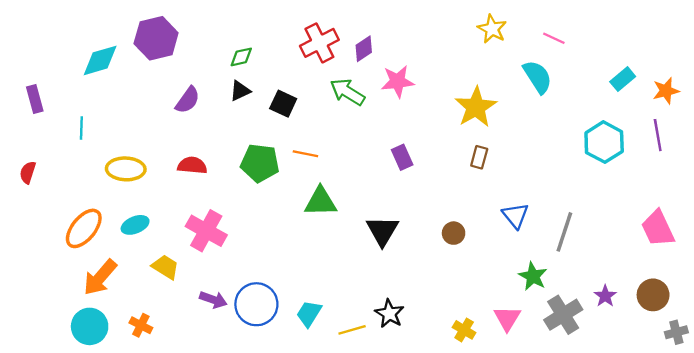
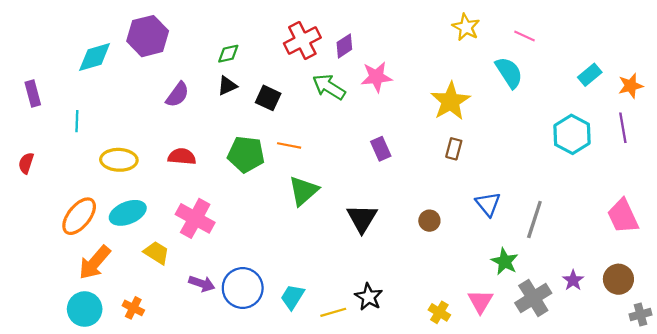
green triangle: (321, 202) -> (303, 191), turned -40
cyan ellipse: (135, 225) -> (128, 213), size x1.4

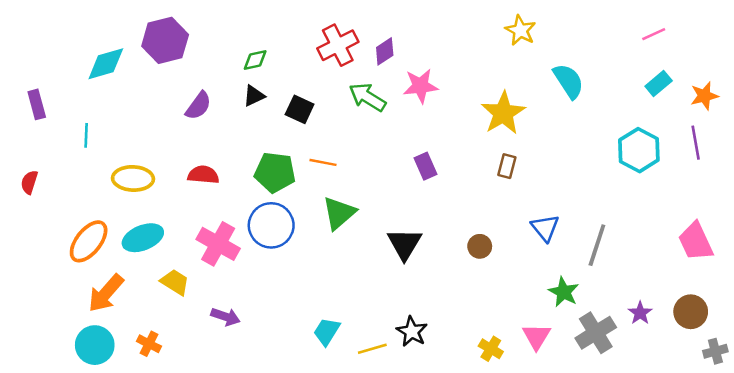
pink line: (524, 36) -> (654, 34), moved, turned -50
blue circle: (243, 288) -> (271, 225), moved

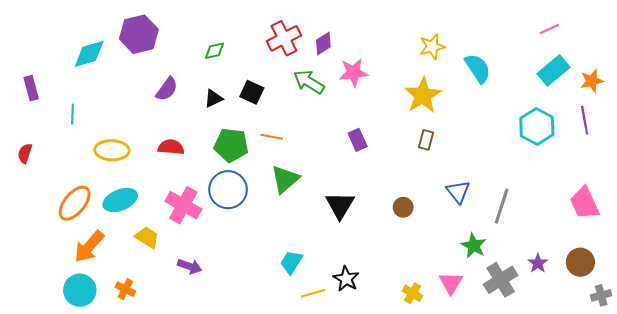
yellow star: (520, 30) -> (432, 47), moved, turned 30
cyan rectangle: (659, 83) -> (553, 70), size x1.4
black triangle: (254, 96) -> (214, 98), moved
cyan trapezoid: (327, 331) -> (291, 262), moved

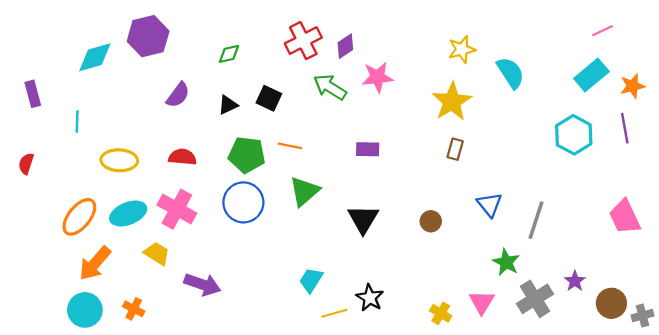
pink line: (549, 29) -> (603, 31), moved
purple rectangle: (358, 140) -> (368, 149), moved, turned -65
pink cross: (183, 205) -> (177, 209), moved
brown circle: (580, 262) -> (611, 303), moved
purple arrow: (190, 266) -> (202, 284), size x1.4

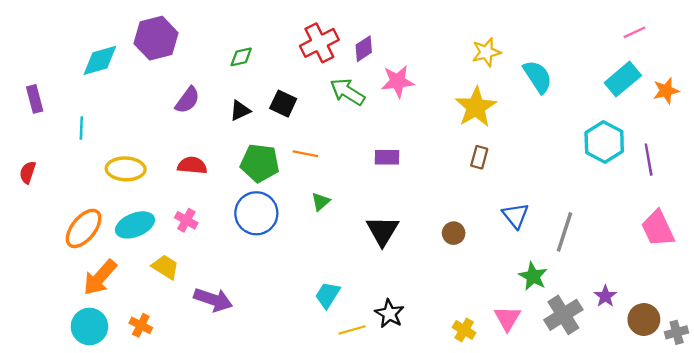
purple line: (625, 128) -> (649, 160), moved
green triangle: (304, 191) -> (321, 202), size x0.6
pink cross: (177, 209) -> (186, 220), size x0.6

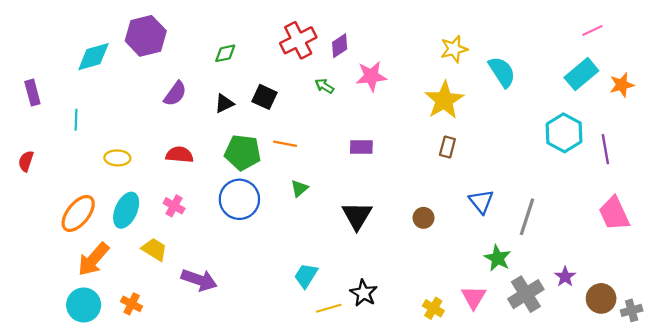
green arrow: (347, 92) -> (324, 86), size x0.6
yellow ellipse: (126, 169) -> (117, 158), size x0.7
cyan ellipse: (135, 225) -> (126, 210), turned -44

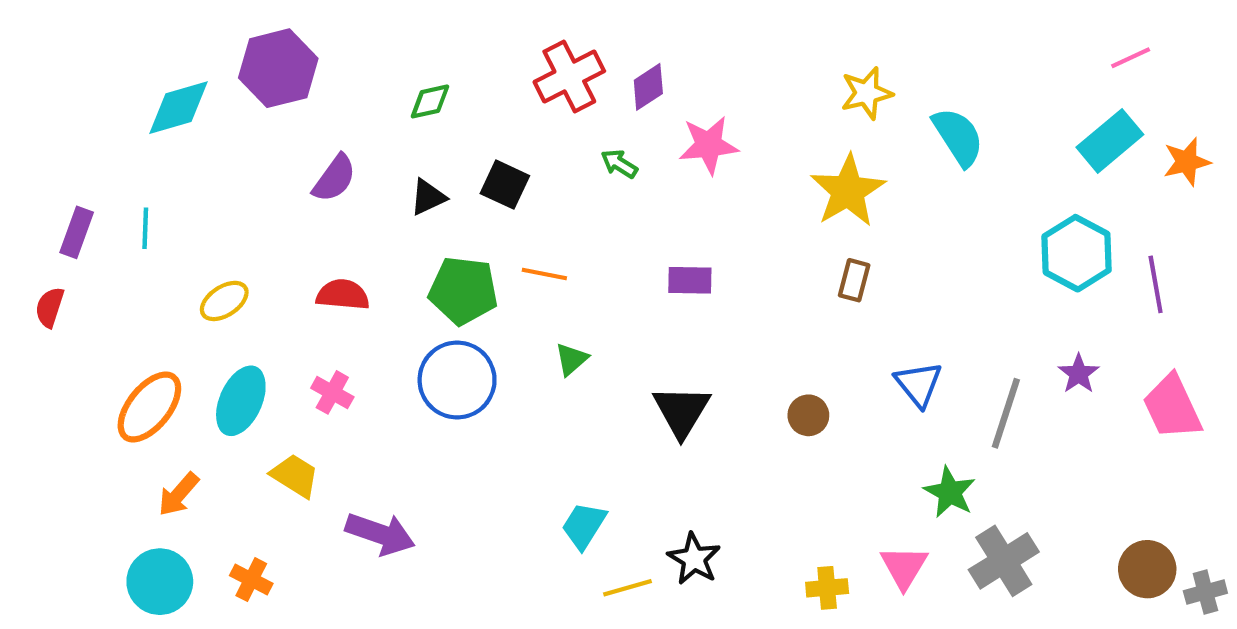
purple rectangle: (32, 93) -> (77, 232), moved, turned 35
yellow ellipse: (117, 158) -> (224, 301), turned -35
orange arrow: (93, 259) -> (179, 494), size x0.7
purple star: (565, 277) -> (1079, 374), moved
yellow cross: (433, 308) -> (827, 588), turned -36

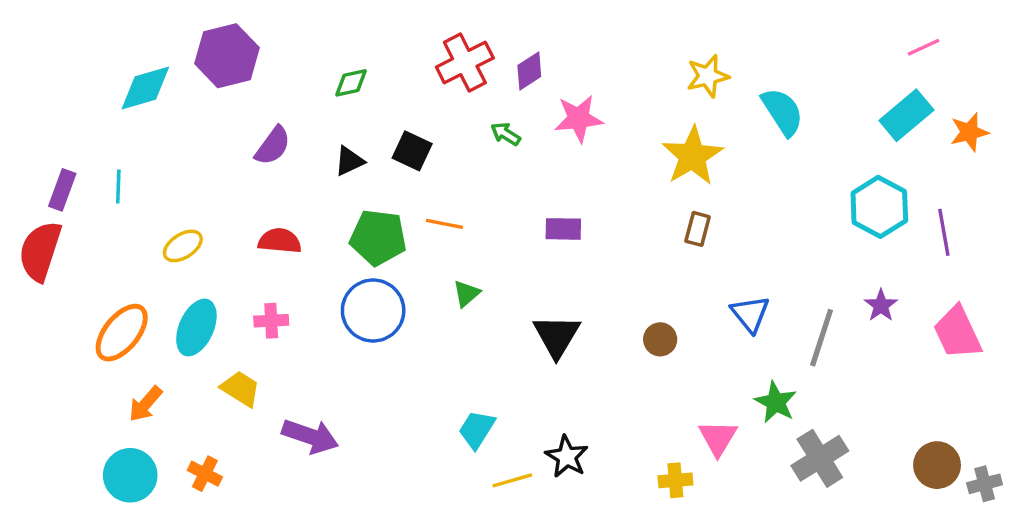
red semicircle: (50, 307) -> (40, 251), size x1.8
pink cross: (332, 392) -> (271, 321), turned -32
pink triangle: (904, 567) -> (718, 438), moved

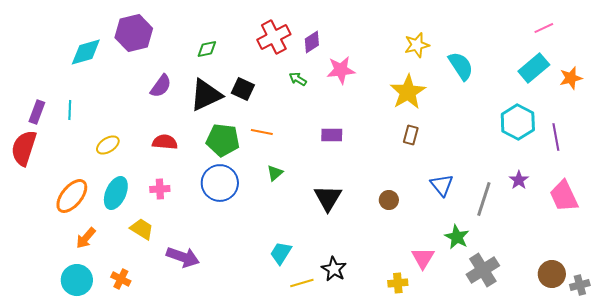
black triangle: (349, 161) -> (206, 95), size x1.8

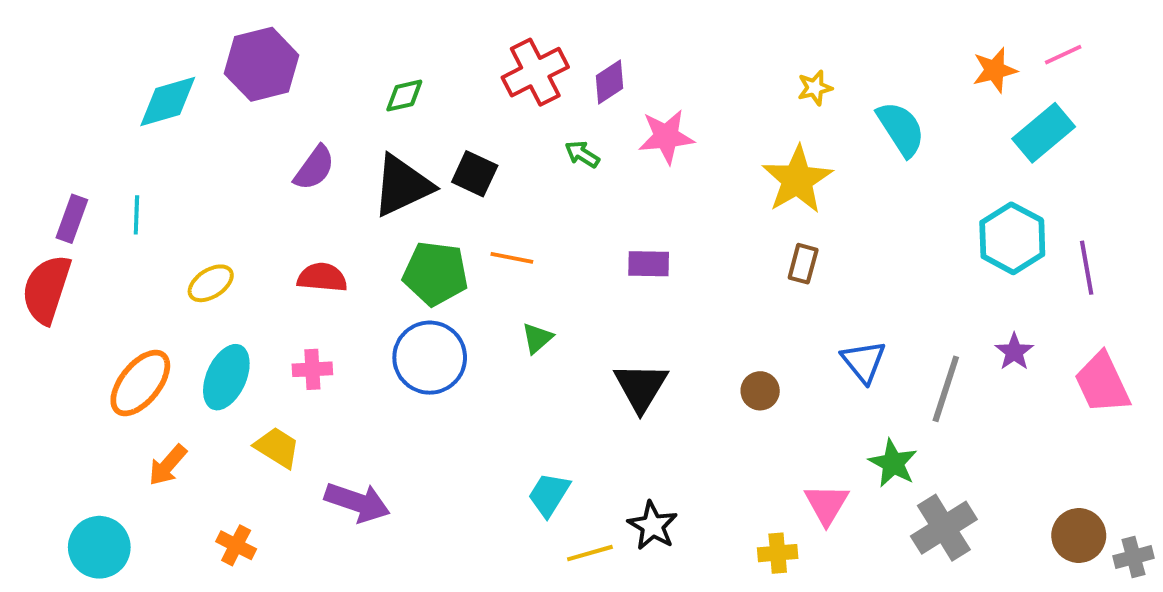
yellow star: (417, 45) -> (815, 88), size x0.7
orange star: (571, 78) -> (995, 70), moved
cyan circle: (77, 280) -> (99, 547), moved

